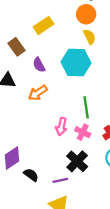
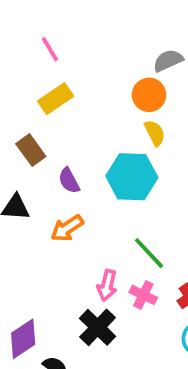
yellow rectangle: (43, 25) -> (56, 99), moved
green line: (86, 107) -> (149, 253), turned -35
black cross: (77, 161) -> (98, 327), moved

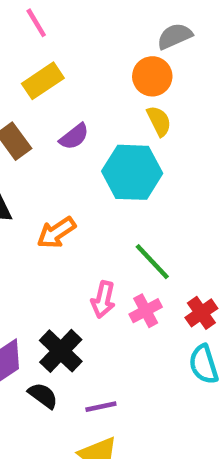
purple semicircle: (69, 181) -> (74, 137), moved, turned -100
pink cross: (143, 295) -> (146, 311), turned 36
black cross: (98, 327) -> (61, 351), moved

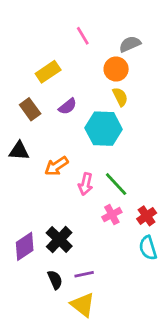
pink line: (36, 23) -> (83, 36), moved
pink arrow: (103, 300) -> (86, 184), moved
black semicircle: (43, 396) -> (55, 280), moved, turned 30

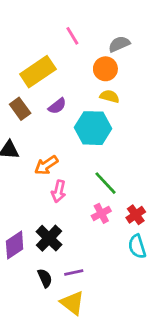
yellow rectangle: (48, 72) -> (38, 72), size x1.4
yellow semicircle: (120, 97) -> (110, 96), turned -48
pink arrow: (86, 184) -> (59, 191), moved

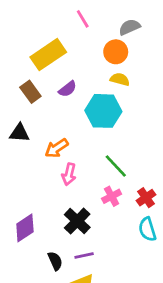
black cross: (49, 238) -> (77, 221), moved

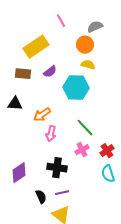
brown rectangle: (30, 92) -> (23, 74), turned -49
black cross: (77, 221) -> (57, 168), turned -36

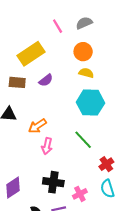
gray semicircle: (95, 27) -> (84, 23), moved
cyan hexagon: (76, 88) -> (90, 103), moved
pink cross: (82, 150) -> (80, 194), moved

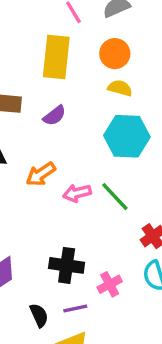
yellow rectangle: (31, 54) -> (56, 57), moved, turned -50
purple semicircle: (46, 80) -> (55, 116), moved
pink arrow: (47, 146) -> (77, 193), moved, turned 63

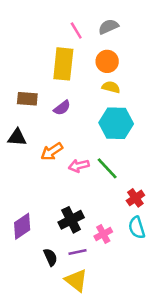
black cross: (67, 265) -> (71, 220), turned -35

